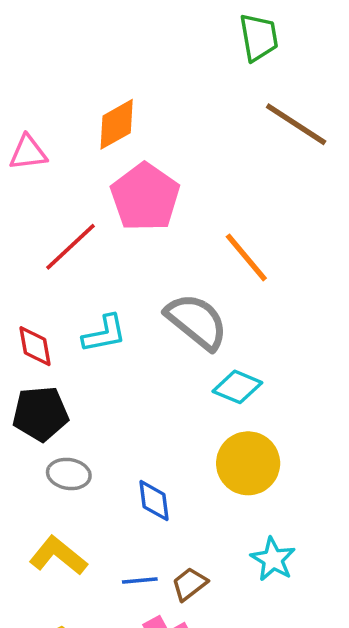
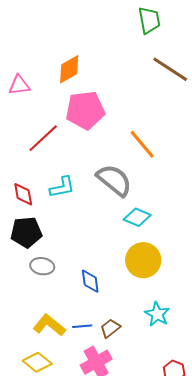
pink pentagon: (145, 197) -> (85, 110), turned 30
yellow L-shape: (58, 556) -> (49, 325), moved

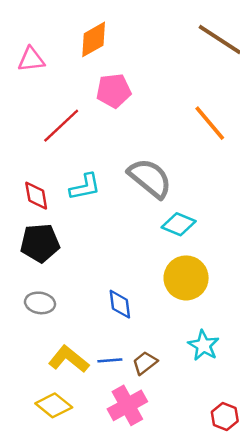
pink pentagon: (85, 110) -> (114, 91), size x0.7
orange line: (142, 144) -> (210, 123), moved
gray ellipse: (42, 266) -> (40, 303), moved

